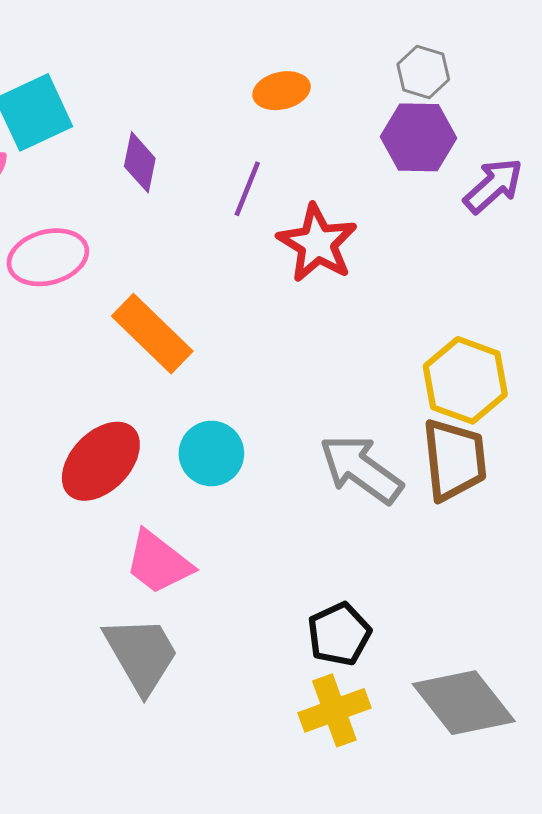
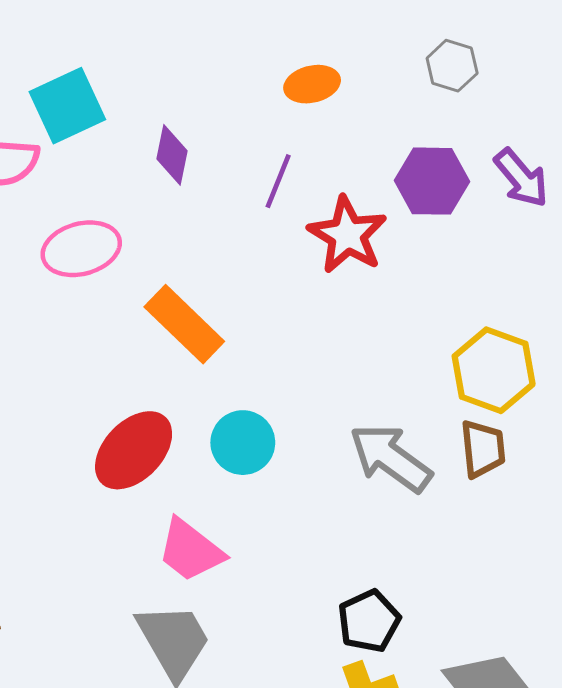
purple hexagon: (419, 137) -> (432, 181), moved
purple arrow: (493, 186) -> (521, 178), turned 92
brown trapezoid: (454, 460) -> (483, 449), size x0.7

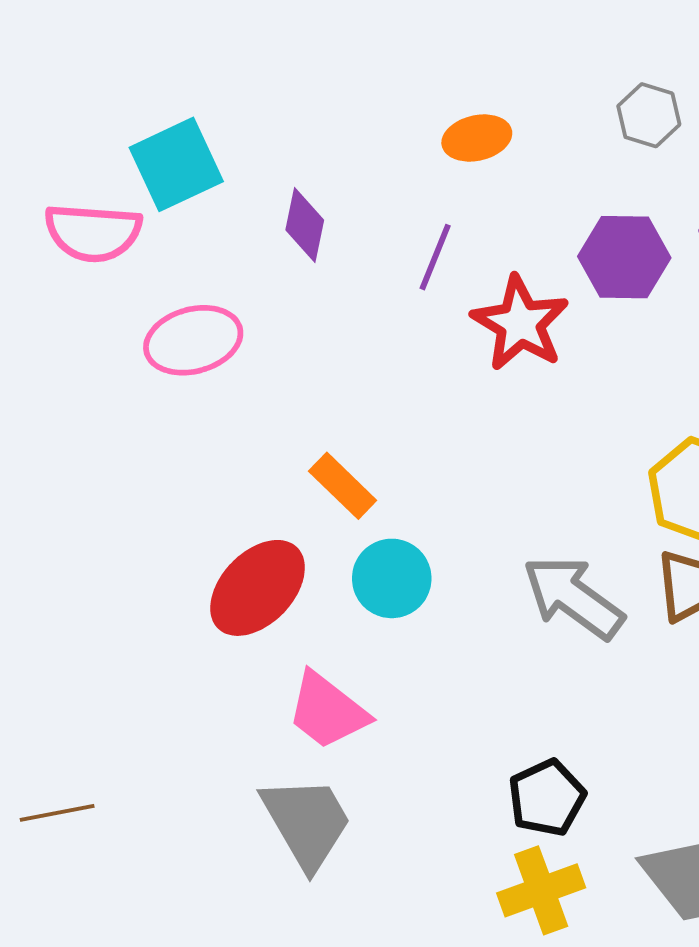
orange rectangle: (184, 324) -> (343, 486), moved, size x0.7

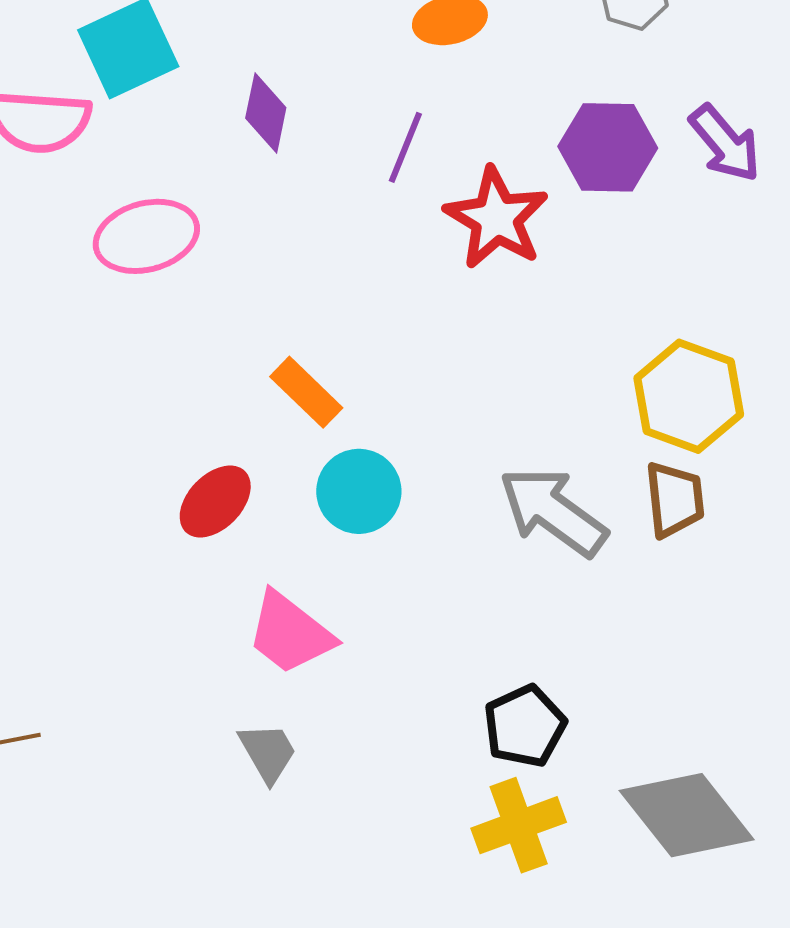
red ellipse: (258, 588) -> (215, 501), size x0.7
gray trapezoid: (307, 822) -> (268, 752), size x0.6

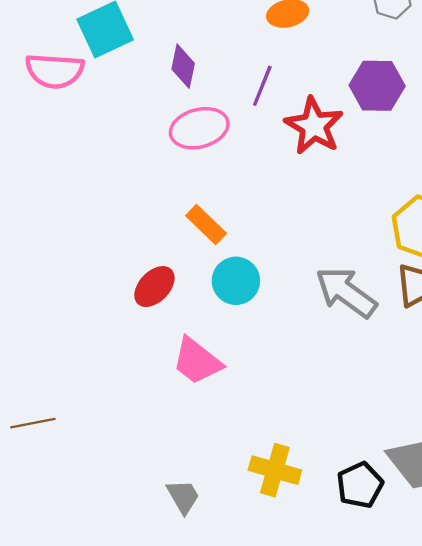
pink ellipse: (146, 236) -> (199, 128), moved
black pentagon: (525, 726) -> (360, 485), moved
gray trapezoid: (268, 752) -> (183, 497), moved
yellow cross: (519, 825) -> (275, 470), moved, turned 36

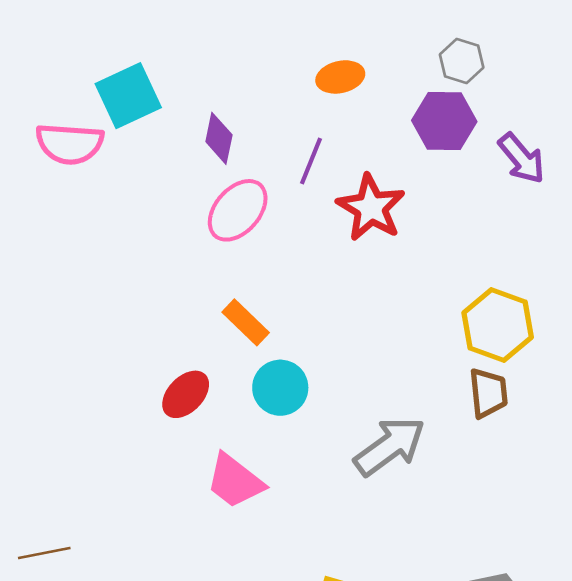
purple hexagon: (377, 86) -> (444, 121), moved
pink ellipse: (199, 128) -> (238, 210), turned -34
gray arrow: (346, 292) -> (390, 446), moved, turned 108

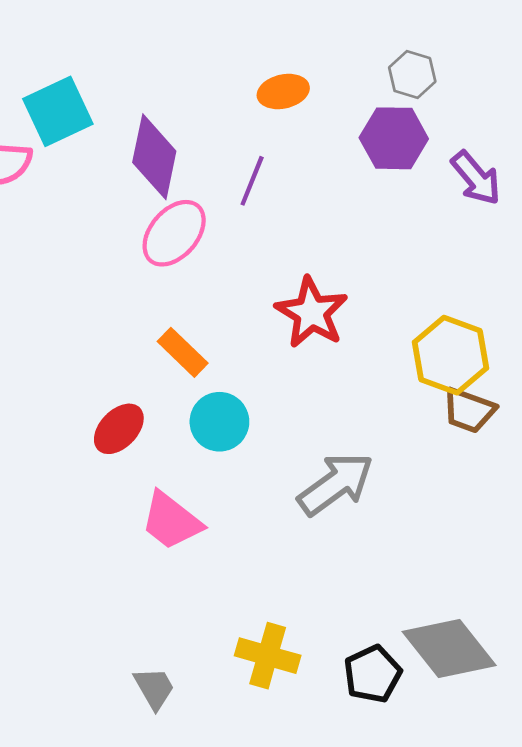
purple diamond: (219, 138) -> (154, 157), size x1.5
red star: (371, 208) -> (312, 313), moved
brown trapezoid: (488, 393) -> (469, 410), moved, turned 116

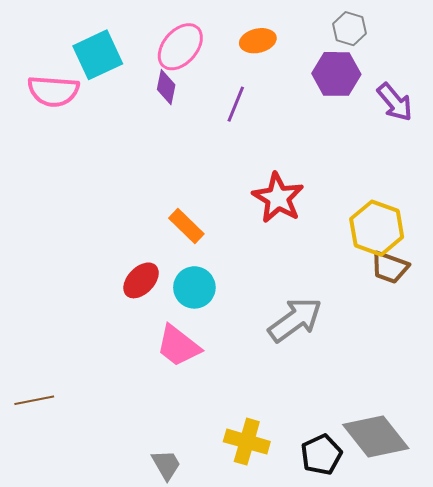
purple diamond: (154, 157) -> (166, 87), size x0.6
pink ellipse: (174, 233) -> (180, 47), moved
cyan circle: (219, 422) -> (194, 287), moved

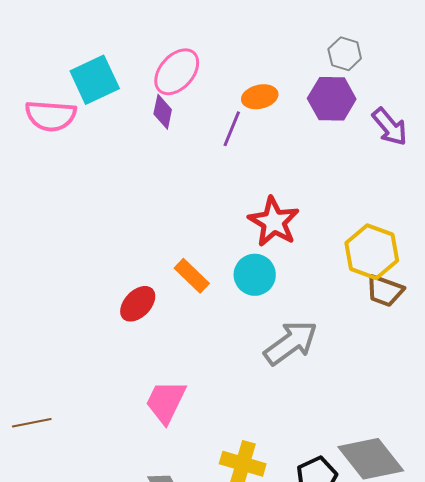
orange ellipse: (258, 41) -> (260, 97), moved
orange rectangle: (186, 226) -> (192, 276), moved
cyan circle: (194, 287) -> (255, 275), moved
pink trapezoid: (178, 346) -> (166, 402), moved, turned 78

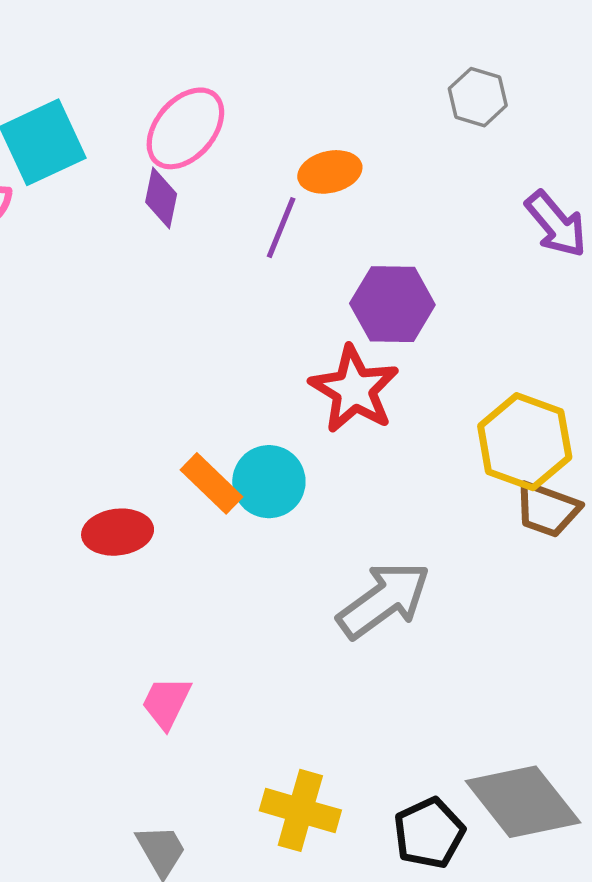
purple hexagon: (332, 99) -> (392, 304), moved
cyan circle: (255, 275) -> (269, 482), moved
red ellipse: (138, 304) -> (118, 532), turned 39
pink trapezoid: (166, 402) -> (166, 703), size x0.7

